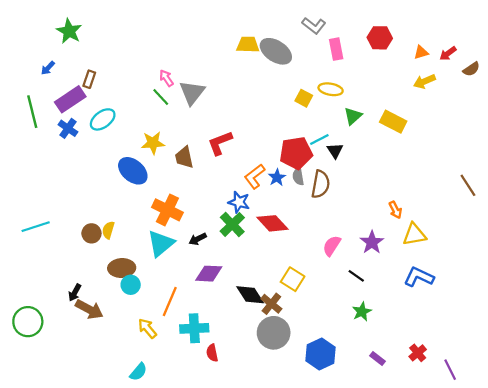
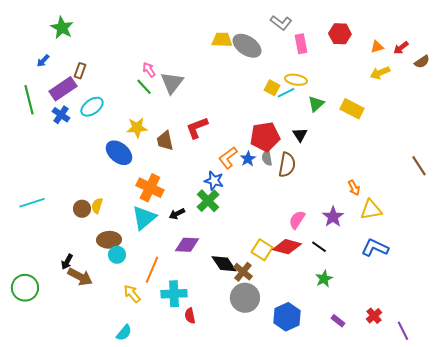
cyan line: (319, 140) -> (286, 93), moved
red diamond: (272, 223) -> (287, 247), moved, turned -32

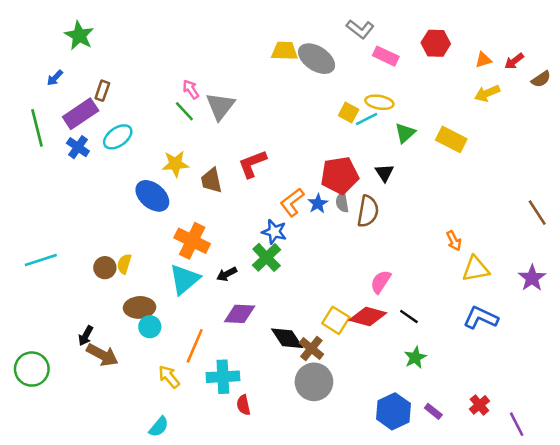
pink rectangle: (301, 44) -> (386, 56), turned -54
purple star: (333, 217) -> (532, 278), moved
blue hexagon: (287, 317) -> (394, 411), moved

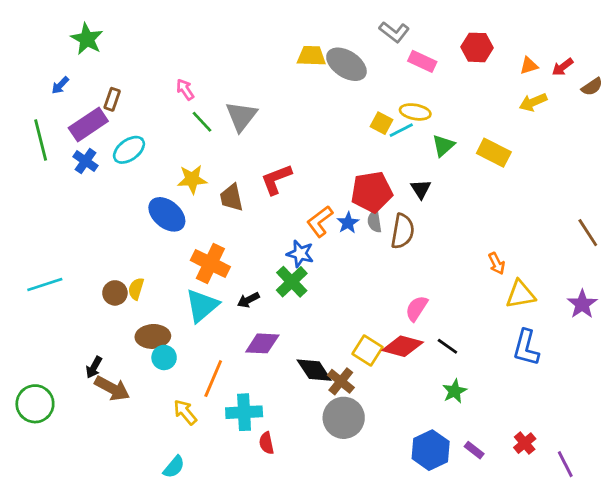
pink arrow: (191, 89) -> (185, 89), moved
blue L-shape: (481, 318) -> (526, 348), turned -100

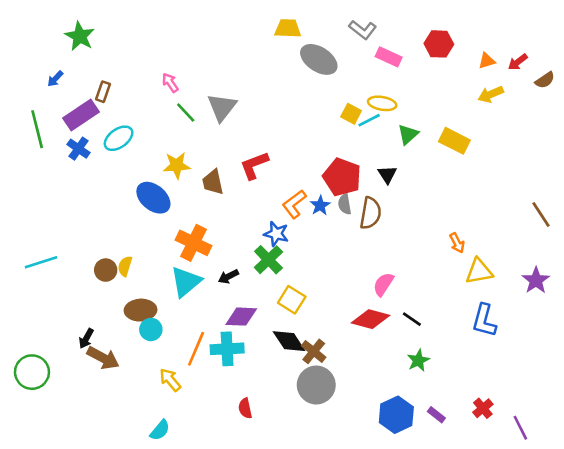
yellow trapezoid: (311, 56) -> (288, 28), moved
red pentagon: (372, 192) -> (342, 177), turned 30
yellow square: (368, 350) -> (292, 300), moved
cyan cross: (244, 412) -> (227, 349), moved

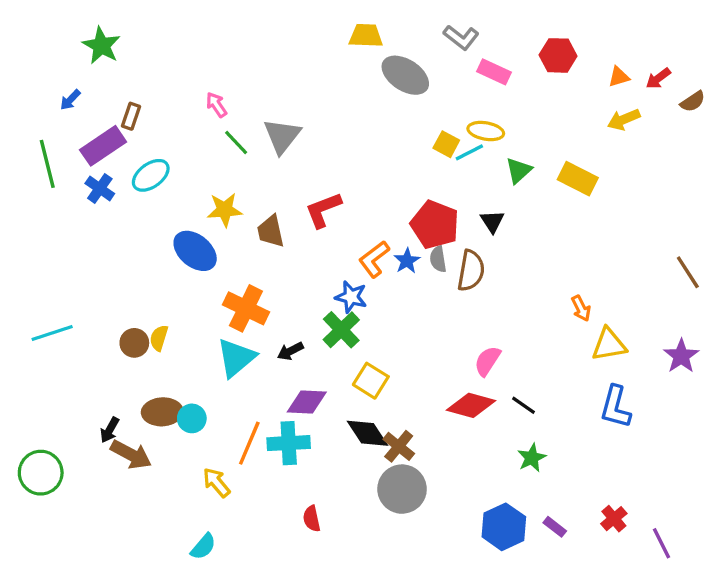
brown ellipse: (141, 310) -> (162, 412), moved

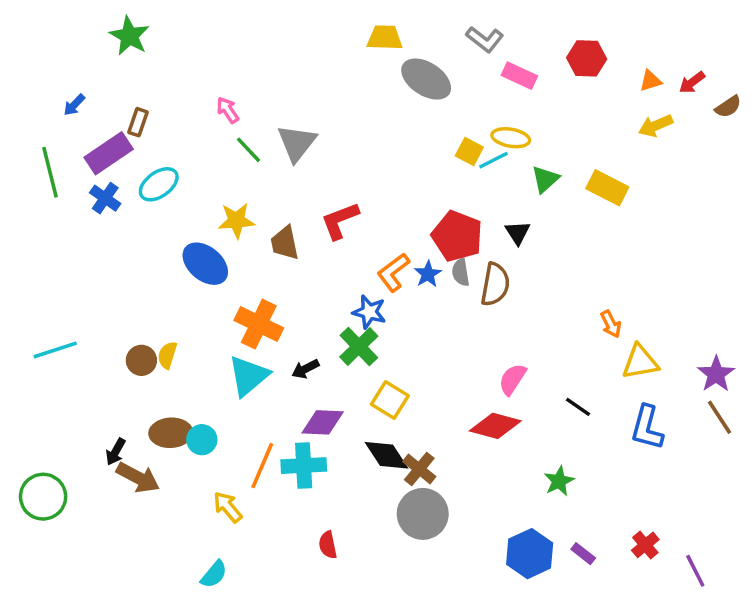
green star: (101, 46) -> (129, 36), moved
brown line: (688, 272) -> (720, 417), moved
black line: (524, 405) -> (578, 407), moved

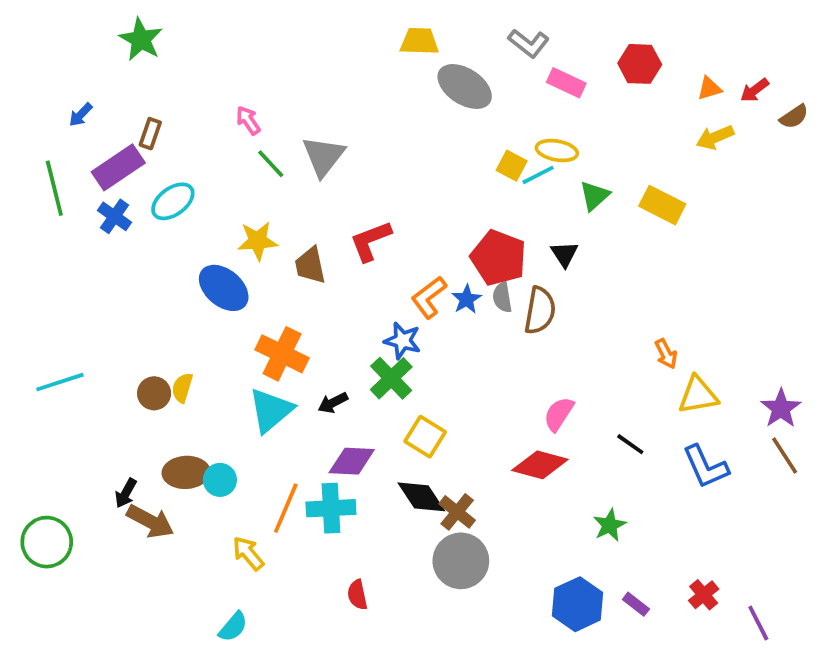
blue L-shape: (647, 428) -> (706, 467), turned -39

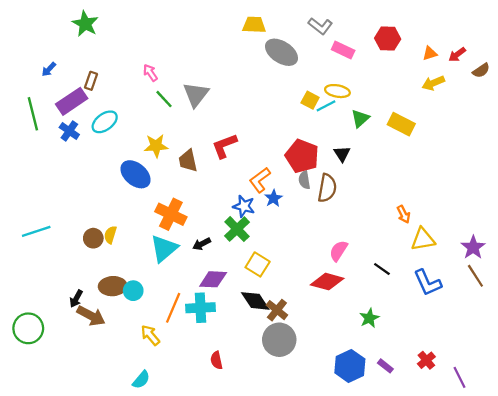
blue star: (467, 299) -> (274, 198), moved

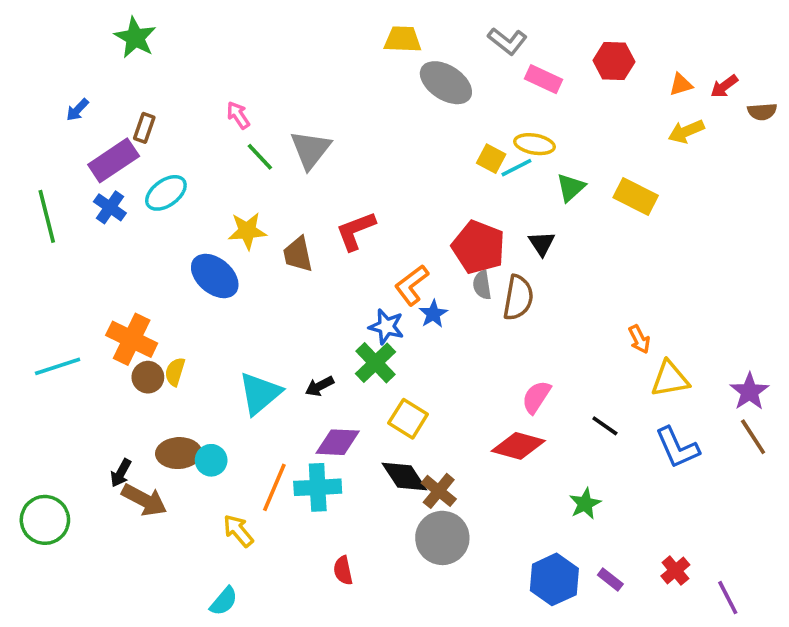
brown semicircle: (481, 71) -> (762, 112), turned 30
green line: (33, 114) -> (47, 216), moved
orange cross: (171, 214) -> (132, 339), moved

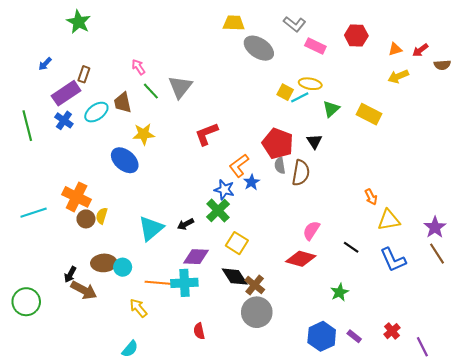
brown trapezoid: (298, 254) -> (123, 103), moved
orange line: (274, 487) -> (159, 283), turned 72

